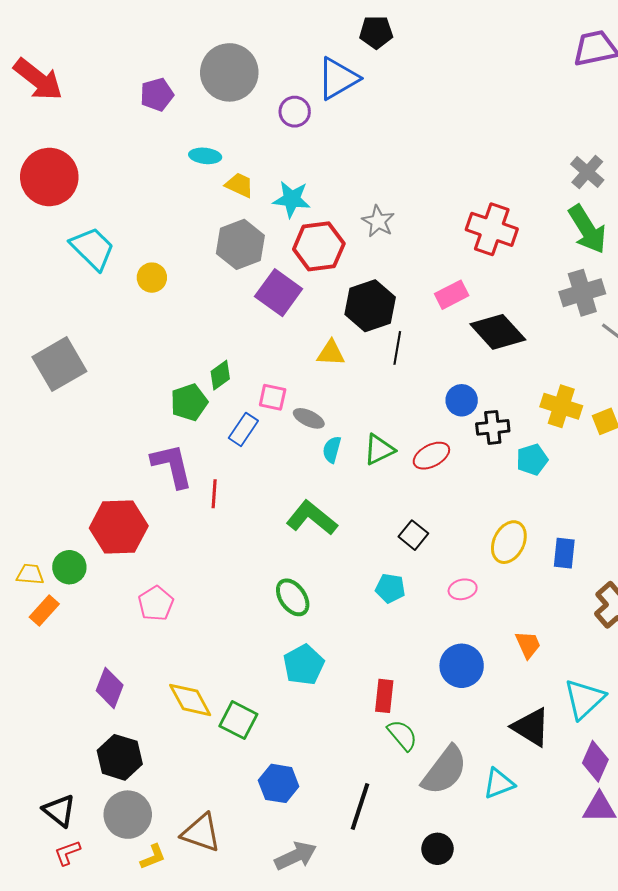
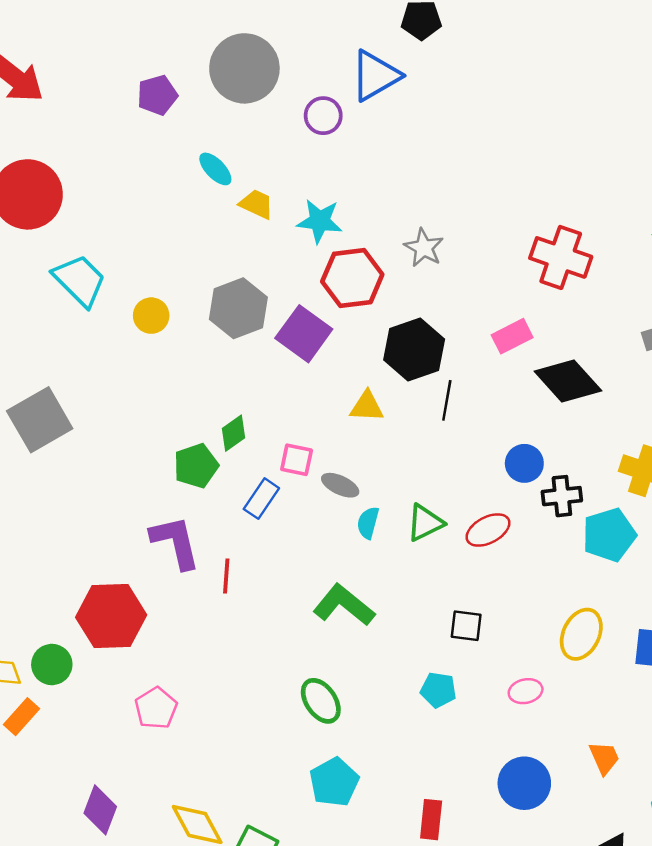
cyan ellipse: (205, 156) -> (215, 169), turned 40
gray hexagon: (240, 244) -> (238, 308), moved
cyan pentagon: (532, 460) -> (609, 535), size x1.4
black square: (413, 535) -> (466, 626), turned -32

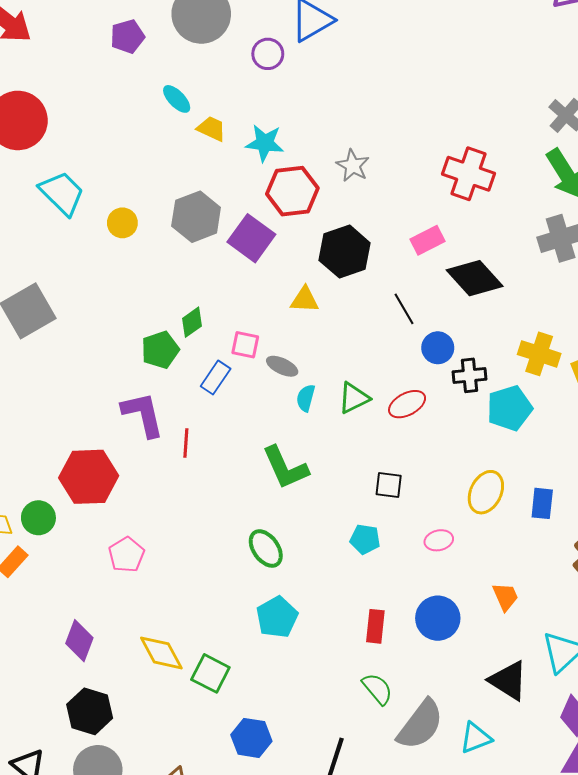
black line: (447, 400) -> (404, 309), moved, turned -40
green L-shape: (344, 605) -> (285, 468), turned -153
red rectangle: (431, 820) -> (375, 626), moved

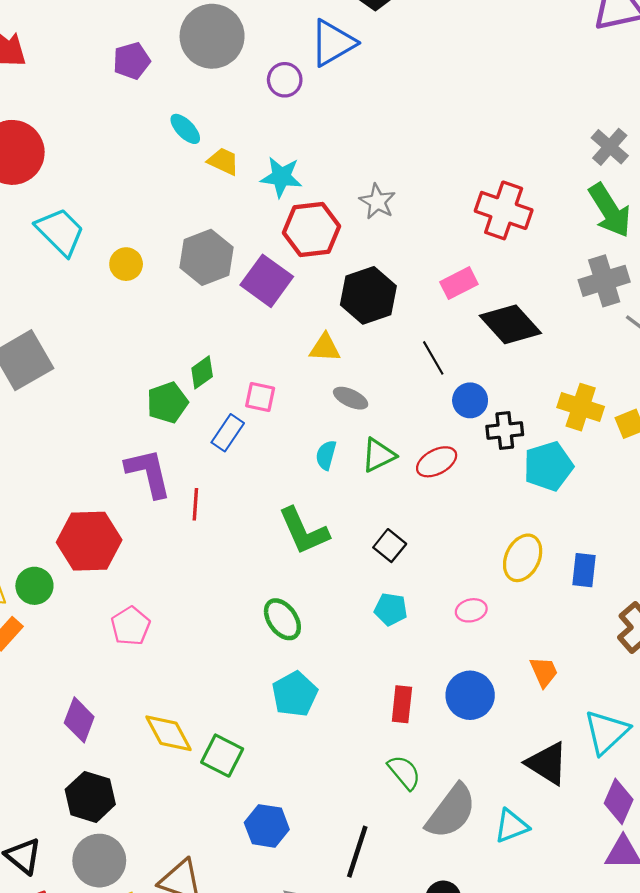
gray ellipse: (282, 366) -> (351, 398), moved
black square: (389, 485) -> (390, 546), moved, turned 32

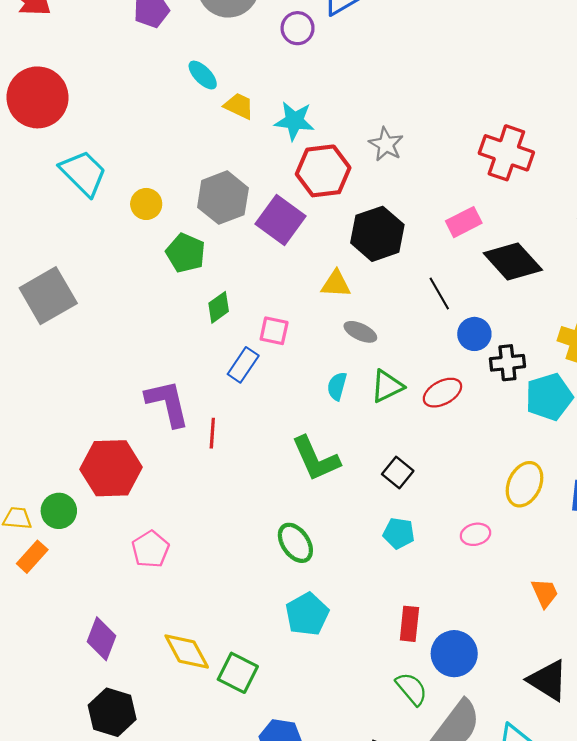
green pentagon: (167, 403) -> (186, 253), moved, turned -30
blue circle: (470, 695) -> (454, 654), moved

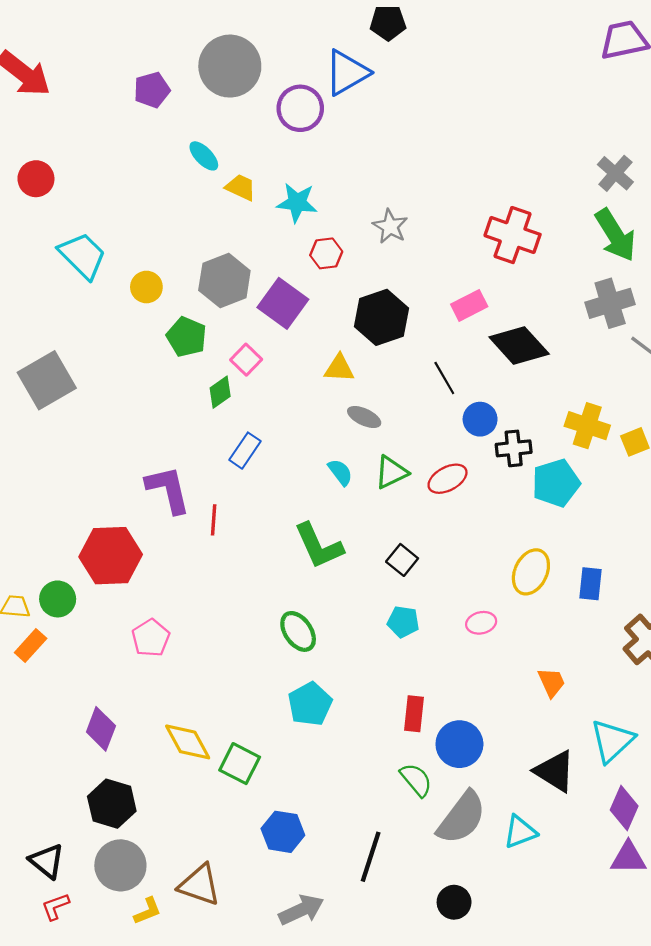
purple circle: (298, 28) -> (300, 108), size x1.4
red circle: (38, 97) -> (36, 179), size x0.6
red hexagon: (323, 171) -> (326, 253), size x0.6
pink square: (274, 331) -> (246, 360), moved, turned 32
cyan semicircle: (337, 386) -> (340, 472), turned 128

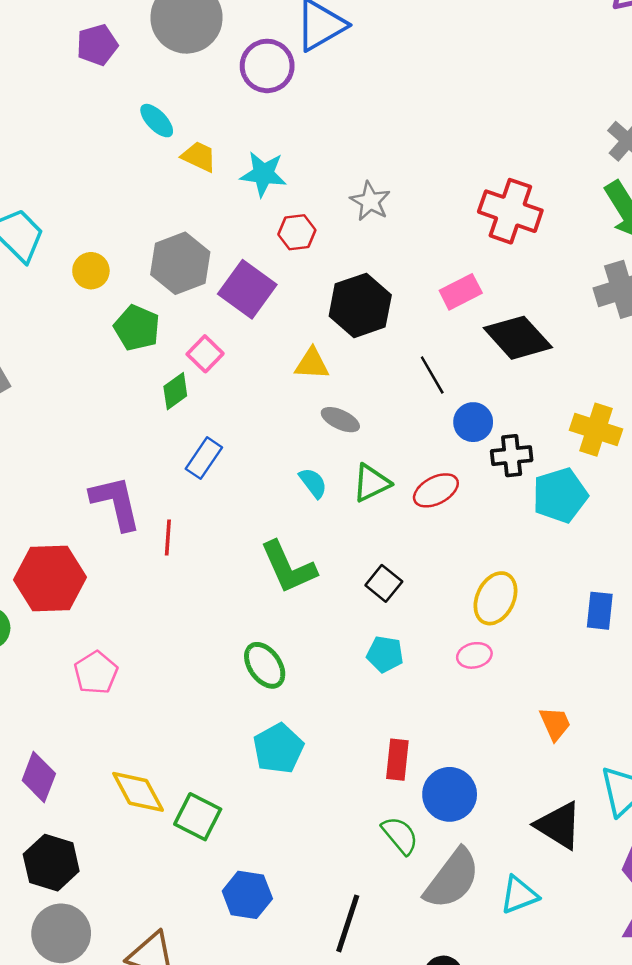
yellow ellipse: (531, 572) -> (495, 598), moved

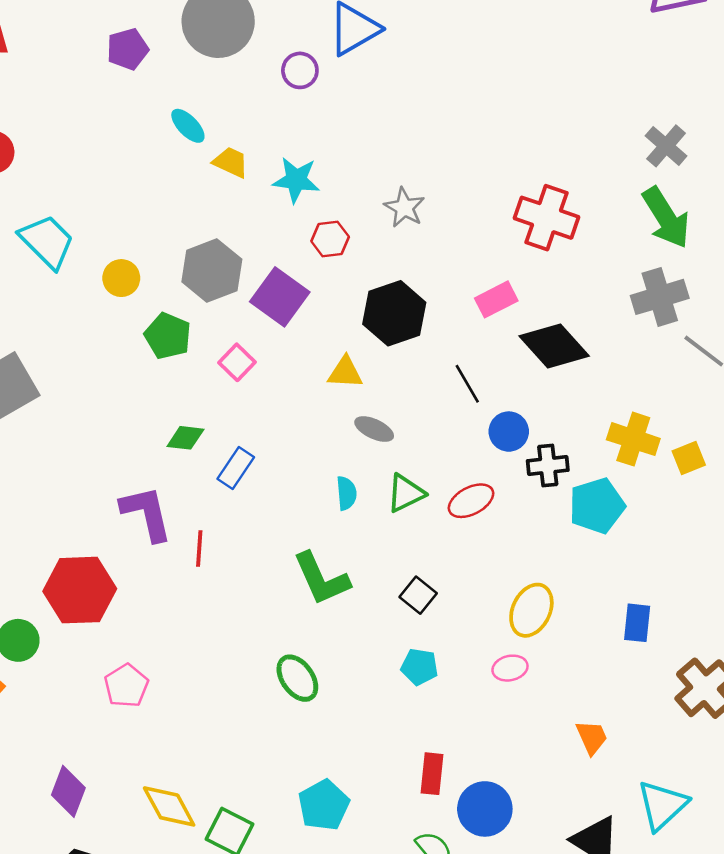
purple circle: (267, 66) -> (300, 70), size x0.7
green diamond: (175, 391) -> (185, 438), moved, turned 42
cyan semicircle: (313, 483) -> (346, 493), turned 32
cyan pentagon: (278, 748) -> (324, 805), moved

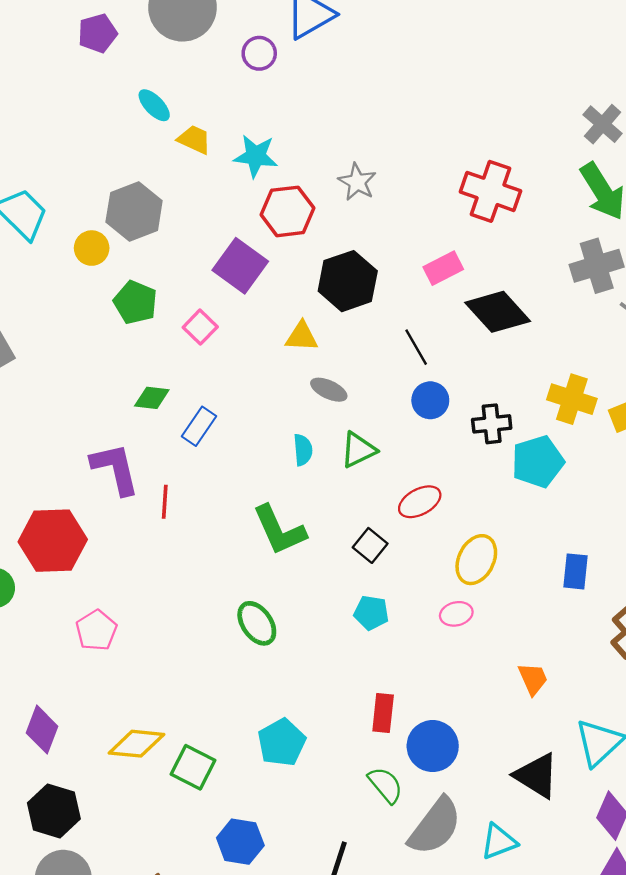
red hexagon: (330, 239) -> (288, 211), size x1.5
gray hexagon: (212, 270) -> (134, 211), moved
blue circle: (509, 432) -> (430, 400), moved
red ellipse: (471, 501) -> (420, 502), moved
yellow diamond: (169, 806) -> (136, 744), turned -56

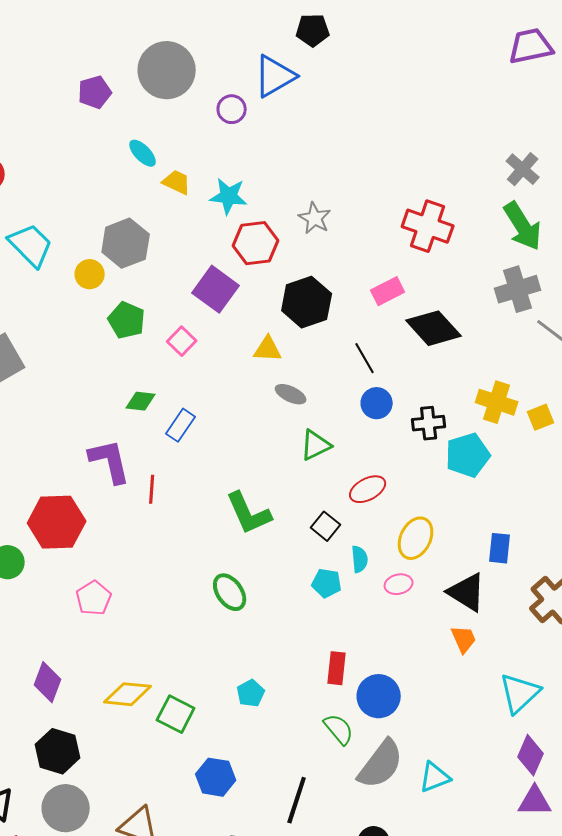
cyan semicircle: (303, 450) -> (360, 559), moved
cyan pentagon: (282, 742) -> (251, 693), size x0.7
black triangle: (537, 776) -> (467, 592), moved

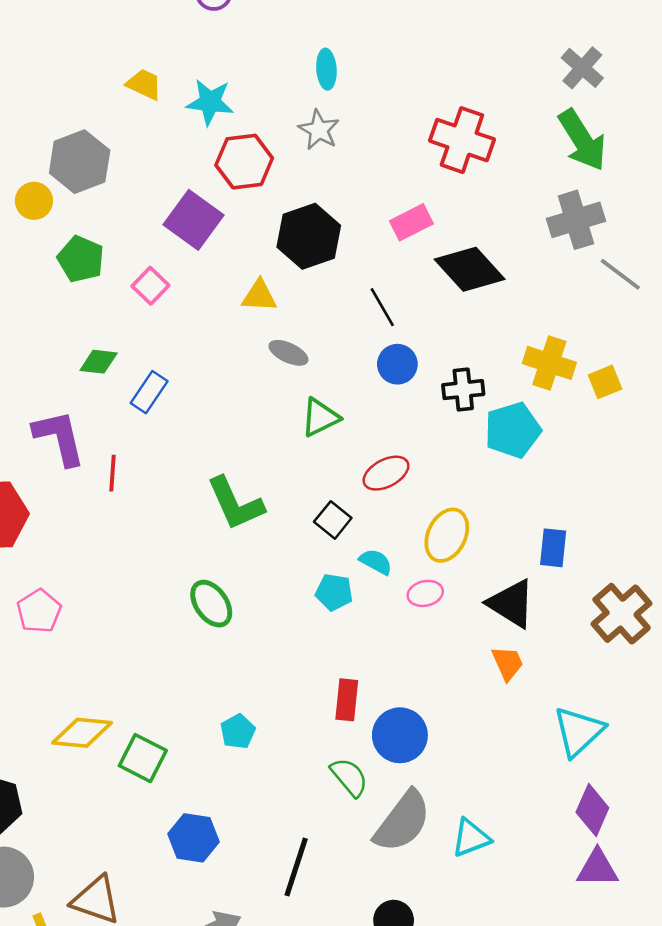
cyan ellipse: (143, 153) -> (326, 69), moved, turned 40
cyan semicircle: (360, 559) -> (376, 562), turned -56

